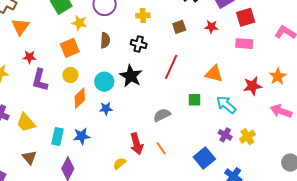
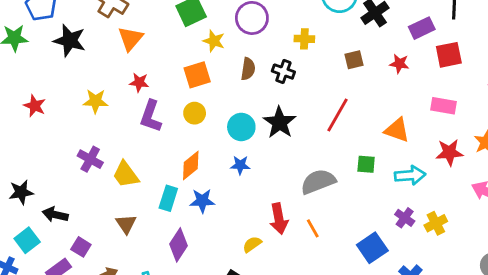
black cross: (139, 44) -> (283, 72), moved
pink rectangle: (244, 44) -> (444, 106), moved
orange diamond: (80, 98) -> (191, 166), moved
cyan arrow: (226, 105) -> (410, 175), turned 130
gray semicircle: (162, 115) -> (318, 182), size x1.4

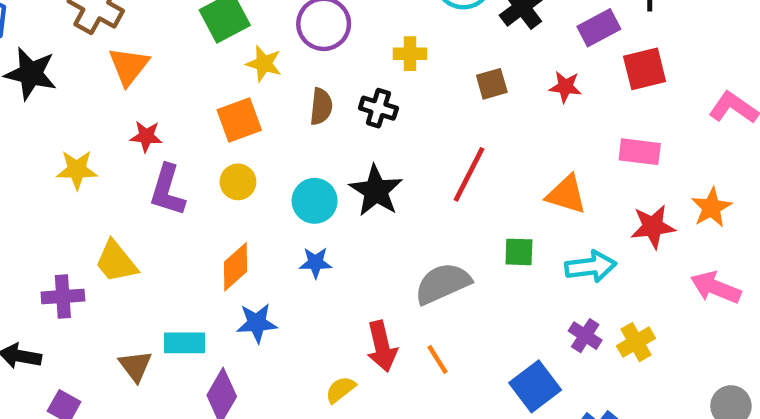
purple cross: (90, 159) -> (63, 297), moved, turned -30
yellow trapezoid: (126, 174) -> (116, 262), moved
cyan rectangle: (168, 198) -> (185, 343), moved, turned 75

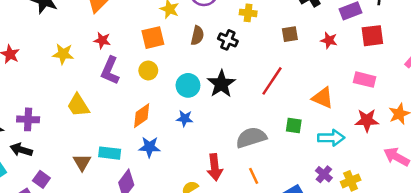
purple cross: (63, 297) -> (28, 119), moved
orange line: (437, 359) -> (254, 176), moved

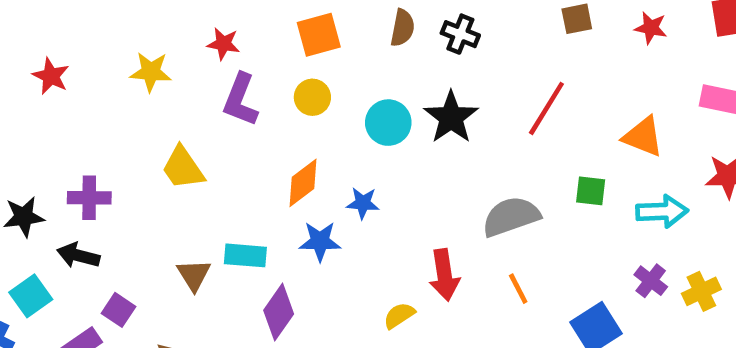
blue star: (185, 118) -> (363, 203), moved

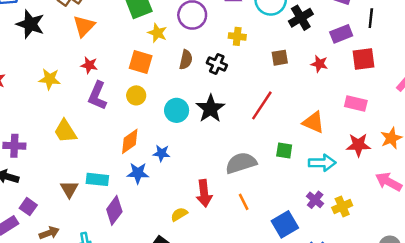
orange square: (319, 35) -> (141, 62), turned 30

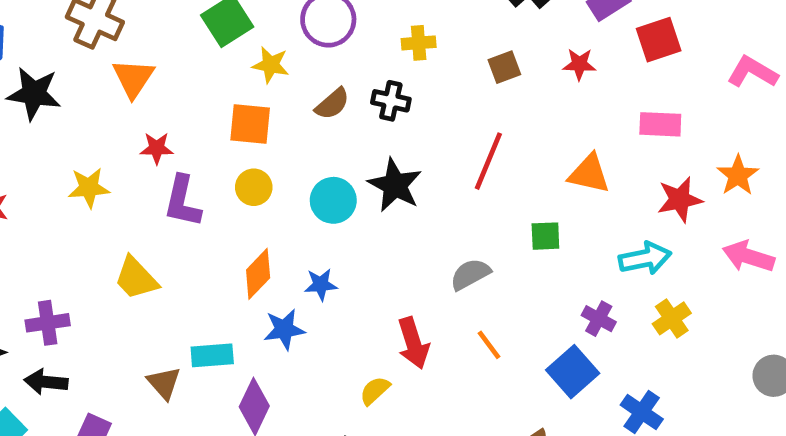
brown semicircle: (186, 60) -> (332, 104), turned 48
gray semicircle: (241, 163) -> (470, 274), size x0.7
cyan arrow: (322, 163) -> (645, 258), moved
purple cross: (315, 200) -> (599, 319), moved

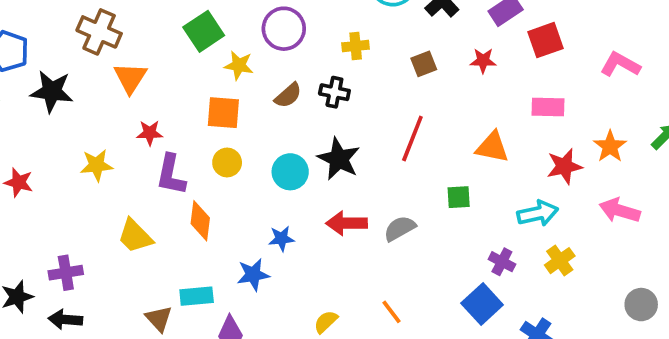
orange diamond: (258, 274) -> (200, 221), moved, turned -36
red arrow: (413, 343) -> (347, 223), moved, turned 108
orange line: (489, 345) -> (392, 312), moved

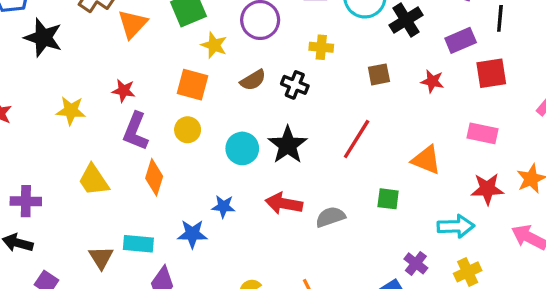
orange triangle: (130, 78) -> (133, 24), moved

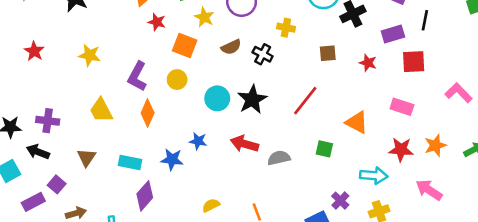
red star: (124, 91) -> (157, 22), moved
brown triangle: (101, 258) -> (87, 158), moved

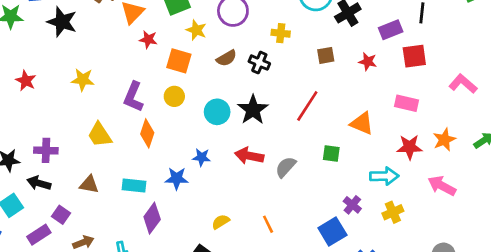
brown triangle: (87, 158) -> (89, 184), turned -48
gray semicircle: (279, 158) -> (286, 167), turned -30

